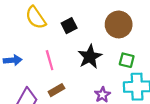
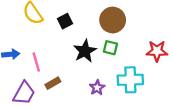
pink line: (50, 60) -> (36, 62), moved
green square: (127, 60) -> (110, 48), moved

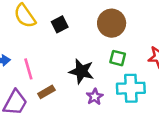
green square: (110, 48) -> (118, 58), moved
black star: (85, 51) -> (81, 71), moved, turned -30

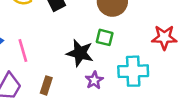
green square: (118, 58) -> (105, 37), moved
brown rectangle: (46, 92) -> (46, 85), moved, turned -42

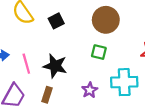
black star: (80, 53) -> (55, 66), moved

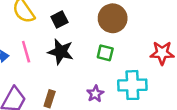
pink line: (26, 64) -> (26, 52), moved
black star: (55, 66) -> (61, 52), moved

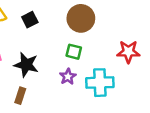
black star: (61, 52) -> (26, 65), moved
purple star: (95, 94) -> (68, 77), moved

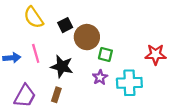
brown circle: (81, 18) -> (87, 37), moved

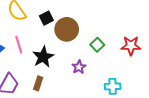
green square: (105, 54) -> (97, 45), moved, turned 32
black star: (62, 66) -> (43, 57), turned 30
cyan cross: (129, 83) -> (113, 86), moved, size x0.7

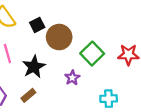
green square: (97, 45) -> (92, 54), size x1.5
brown rectangle: (38, 83) -> (28, 95), turned 32

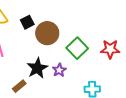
black star: (34, 67) -> (37, 68), moved

